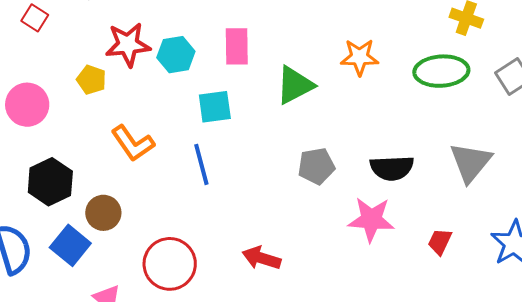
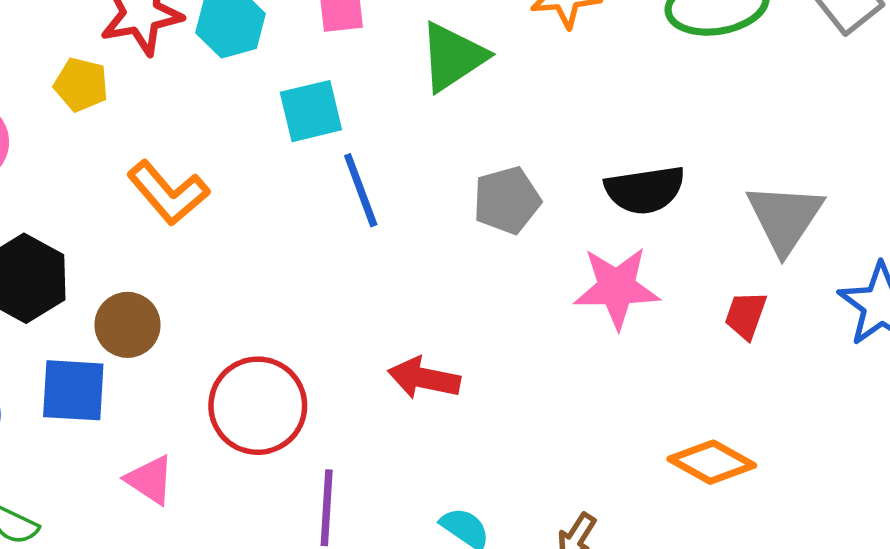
gray triangle: (471, 162) -> (785, 218), moved
blue line: (201, 164) -> (361, 190), moved
blue square: (70, 245) -> (73, 390), turned -30

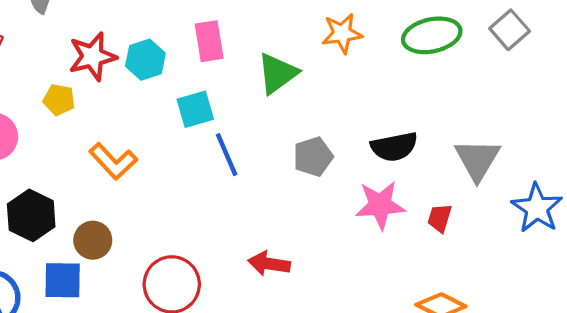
red trapezoid: (746, 315) -> (440, 218), moved

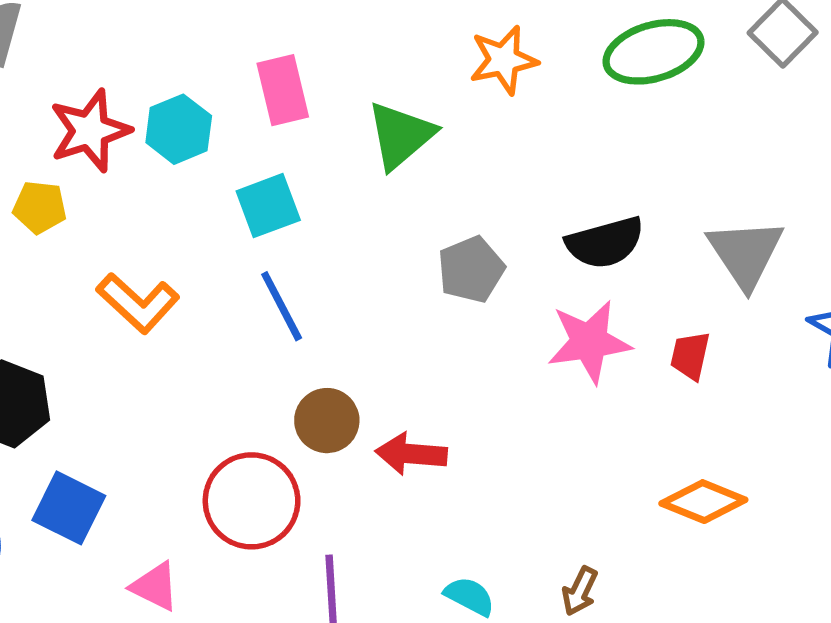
blue line: (227, 155) -> (282, 306), moved
brown circle: (93, 240) -> (327, 421), moved
blue square: (63, 280) -> (69, 508), turned 30

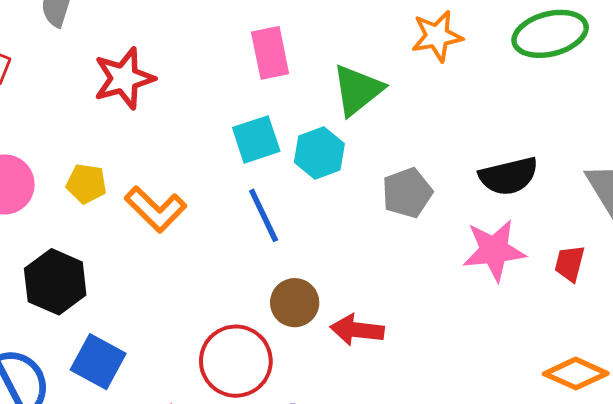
cyan hexagon: (179, 129) -> (319, 153), moved
yellow pentagon: (40, 207) -> (86, 184), moved

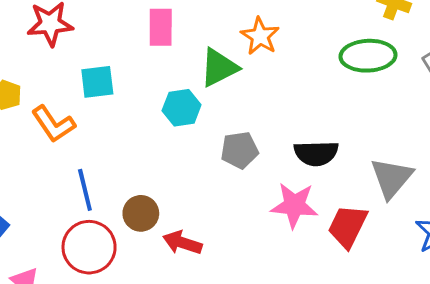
orange star: (437, 36) -> (260, 36), moved, turned 30
cyan square: (256, 139) -> (97, 82), moved
blue line: (264, 215) -> (85, 190), moved
red trapezoid: (570, 263) -> (348, 226), size x1.6

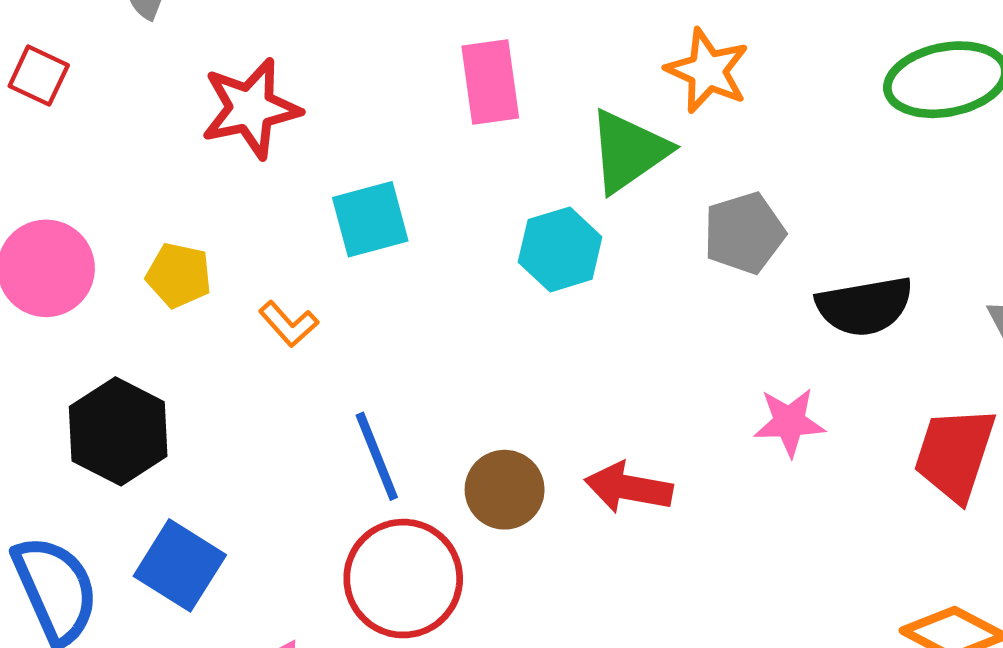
orange L-shape: (53, 124) -> (289, 324), size x0.6
gray pentagon: (240, 150) -> (744, 233), moved
pink star: (294, 205) -> (789, 422), moved, size x0.7
red arrow: (182, 243) -> (629, 488), moved

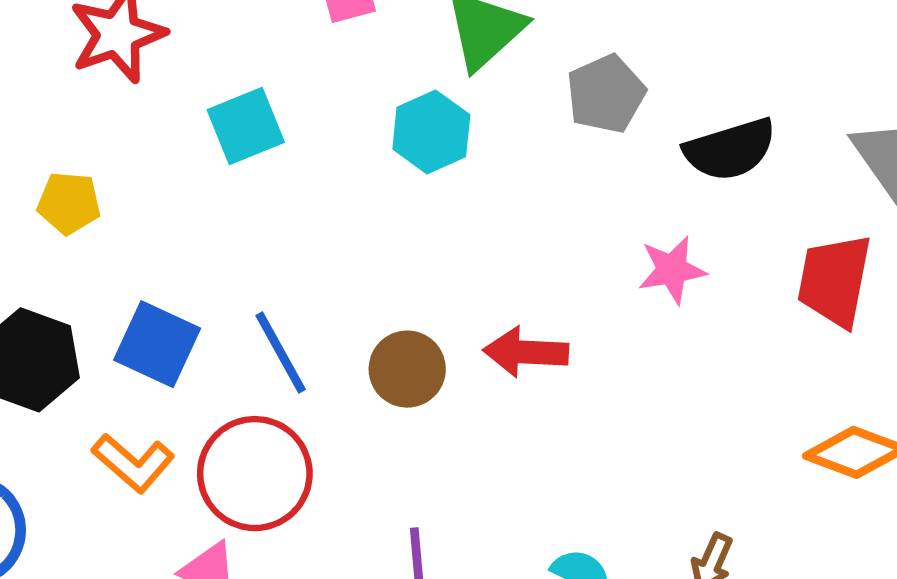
orange L-shape: (289, 324) -> (133, 463), moved, size x1.4
blue square: (180, 565) -> (157, 344), moved
red circle: (403, 579) -> (255, 474), moved

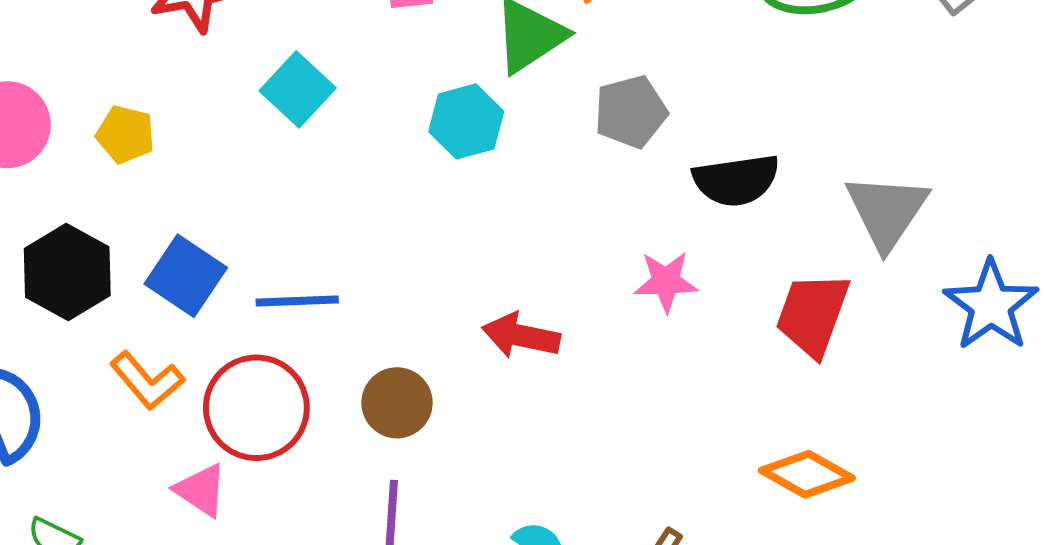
cyan square: (246, 126) -> (298, 89), turned -34
blue line: (281, 352) -> (297, 301), turned -72
brown circle: (407, 369) -> (397, 403), moved

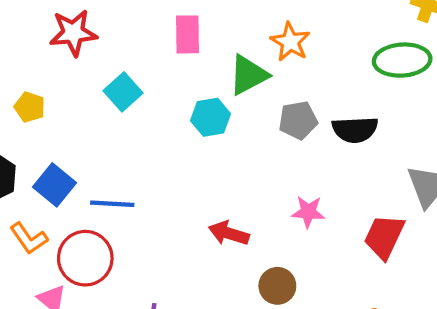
black semicircle: (736, 180) -> (355, 130), moved
brown circle: (397, 403) -> (277, 286), moved

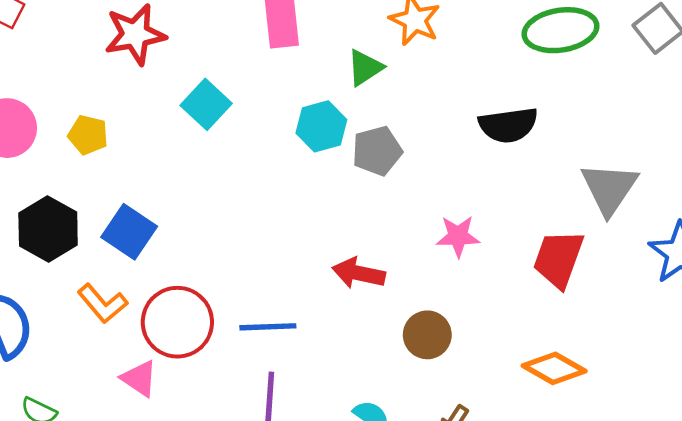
green triangle: (248, 75) -> (365, 68), size x0.7
gray pentagon: (298, 120) -> (377, 151), moved
blue line: (112, 204) -> (268, 327), moved

